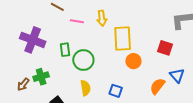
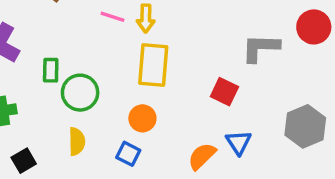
yellow arrow: (102, 18) -> (146, 18), moved
pink line: (77, 21) -> (112, 17), moved
orange circle: (133, 61) -> (142, 118), moved

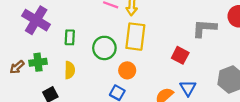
green circle: (80, 93) -> (104, 48), moved
yellow semicircle: (77, 141) -> (70, 70), moved

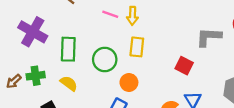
green rectangle: (70, 37) -> (68, 49), size x1.5
yellow rectangle: (135, 37) -> (137, 47), size x0.7
yellow semicircle: (70, 70) -> (69, 83), turned -54

